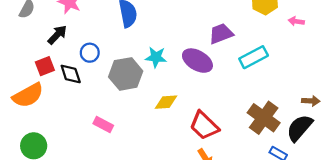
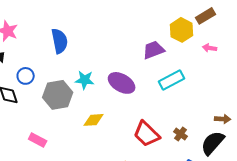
purple trapezoid: (221, 34) -> (154, 50), moved
brown cross: (264, 118) -> (181, 134), size x0.5
red trapezoid: (204, 126) -> (147, 134), moved

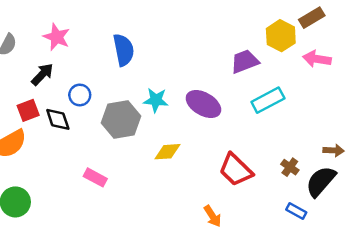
pink arrow: (210, 48) -> (317, 59), size x1.5
brown cross: (181, 134) -> (290, 167), moved

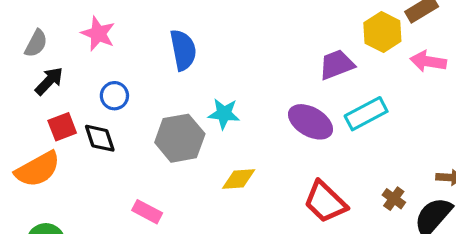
black arrow: (42, 74) -> (49, 81), moved
blue circle: (80, 95) -> (114, 96), moved
purple ellipse: (203, 104) -> (311, 122), moved

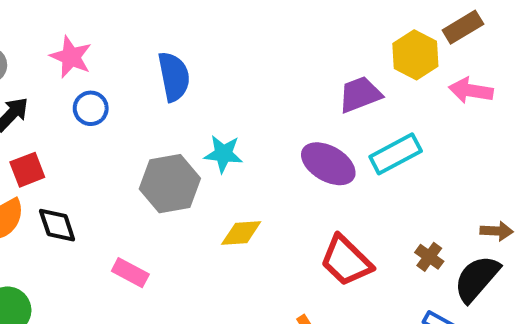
blue circle: (114, 96) -> (91, 108), moved
black diamond: (100, 138) -> (57, 225), moved

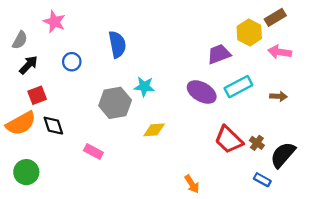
pink star: (71, 57) -> (54, 22), moved
brown arrow: (497, 231) -> (279, 96), moved
red trapezoid: (346, 261) -> (229, 140), moved

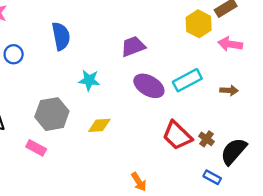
purple trapezoid: (219, 54) -> (133, 46), moved
gray hexagon: (115, 103) -> (52, 114), moved

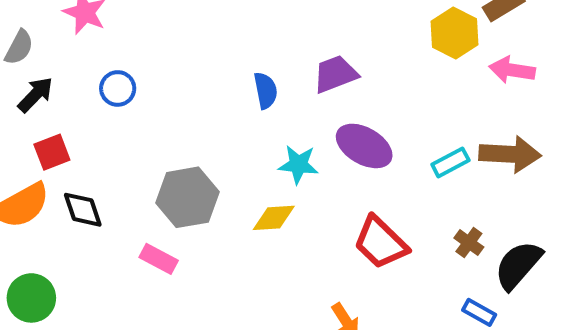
blue semicircle: (61, 36) -> (266, 91), moved, size x0.7
cyan star: (89, 80) -> (298, 164), moved
cyan rectangle: (187, 80) -> (450, 162), moved, size x0.7
brown arrow: (229, 90) -> (510, 154), size x1.8
red trapezoid: (177, 135) -> (381, 243), moved

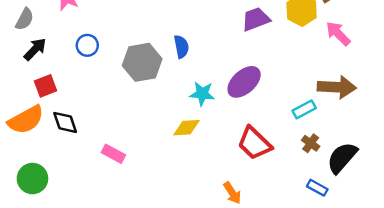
pink arrow: (512, 70) -> (338, 34), turned 36
purple trapezoid: (335, 74) -> (256, 19), moved
purple ellipse: (364, 146) -> (244, 82), turned -72
cyan rectangle: (450, 162) -> (304, 109), moved
gray hexagon: (187, 197) -> (142, 62), moved

